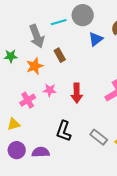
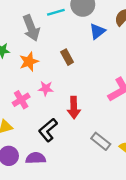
brown rectangle: (60, 55) -> (67, 57), moved
red arrow: (77, 93) -> (74, 108), moved
black L-shape: (64, 131) -> (48, 130), moved, turned 30

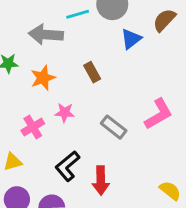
gray arrow: (31, 28) -> (46, 35), turned 115
red arrow: (74, 108) -> (101, 180), moved
gray rectangle: (101, 141) -> (114, 127), moved

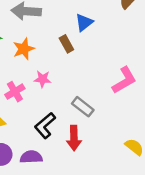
blue triangle: (131, 39) -> (84, 22), moved
gray rectangle: (114, 127) -> (83, 107), moved

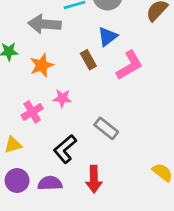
pink L-shape: (124, 80) -> (130, 65), moved
red arrow: (74, 138) -> (94, 179), moved

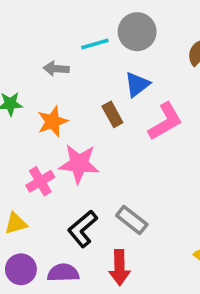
gray arrow: (44, 24) -> (56, 69), size x0.6
pink star: (62, 98) -> (79, 164), size x1.6
gray rectangle: (106, 128) -> (132, 220), moved

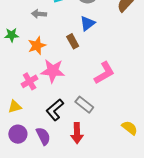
pink L-shape: (165, 121) -> (104, 73), moved
purple semicircle: (63, 273) -> (43, 136), turned 66

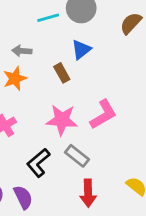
gray arrow: (39, 14) -> (22, 51), moved
pink star: (53, 71) -> (62, 120), moved
red arrow: (77, 133) -> (88, 193), moved

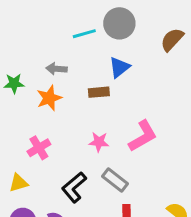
brown rectangle: (62, 73) -> (99, 92), turned -66
pink star: (62, 120) -> (99, 142), size x0.6

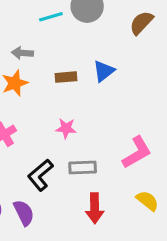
blue triangle: (119, 67) -> (104, 71), moved
pink L-shape: (143, 136) -> (137, 152), moved
gray rectangle: (115, 180) -> (83, 168), turned -40

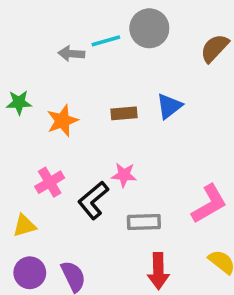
gray arrow: (22, 53) -> (71, 54), moved
black L-shape: (40, 175) -> (93, 200), moved

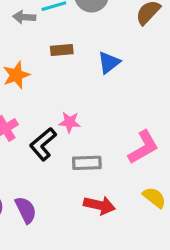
brown rectangle: (124, 113) -> (62, 50), moved
red arrow: (158, 271) -> (99, 205), turned -76

